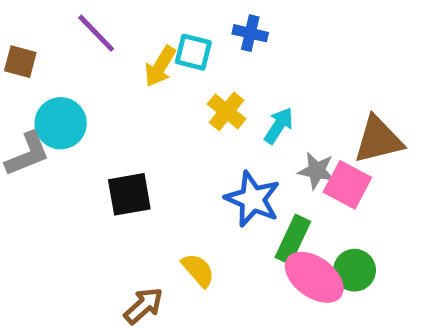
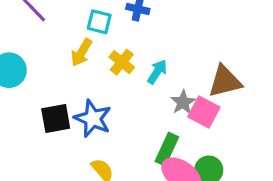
yellow arrow: (160, 66) -> (81, 52), moved
gray star: (317, 171) -> (183, 102), turned 30
blue star: (253, 199) -> (93, 118), moved

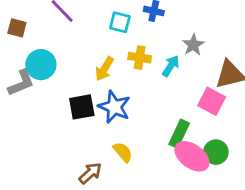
yellow arrow: (81, 52) -> (104, 69), moved
yellow cross: (122, 62) -> (140, 58), turned -30
gray star: (183, 102) -> (193, 45), moved

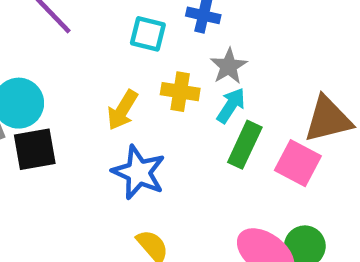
gray star: (193, 45) -> (229, 66), moved
black square: (82, 107) -> (35, 149), moved
green rectangle: (179, 134) -> (245, 145), moved

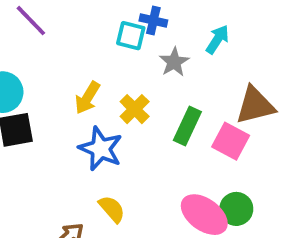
cyan square: (148, 34) -> (131, 36), moved
yellow cross: (180, 92) -> (135, 109), moved, turned 36
cyan arrow: (231, 105) -> (217, 39), moved

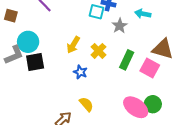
cyan arrow: (217, 39) -> (143, 14), turned -112
brown triangle: (255, 105) -> (163, 49), turned 30
blue star: (101, 149) -> (80, 72), size x0.6

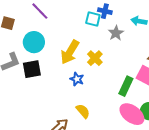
cyan circle: (28, 42) -> (34, 42), moved
yellow arrow: (73, 45) -> (70, 52), size x1.4
green rectangle: (127, 60) -> (126, 86), moved

